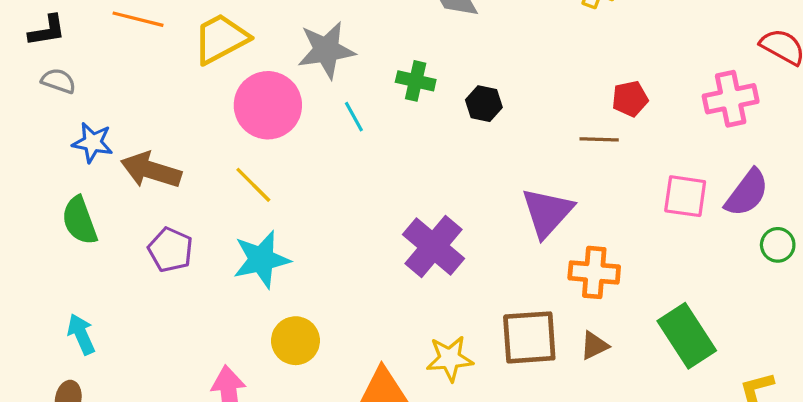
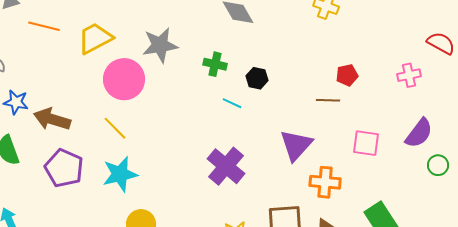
pink cross: (731, 99) -> (409, 75), size x0.7
cyan line: (354, 117) -> (232, 103), moved, turned -36
pink square: (685, 196) -> (366, 143), moved
purple pentagon: (170, 250) -> (64, 168), size x1.4

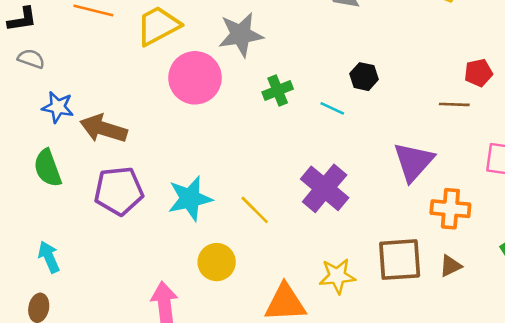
green cross: (215, 64) -> (278, 91), moved, turned -35
yellow line: (115, 128) -> (255, 210), moved
purple pentagon: (64, 168) -> (119, 191), turned -30

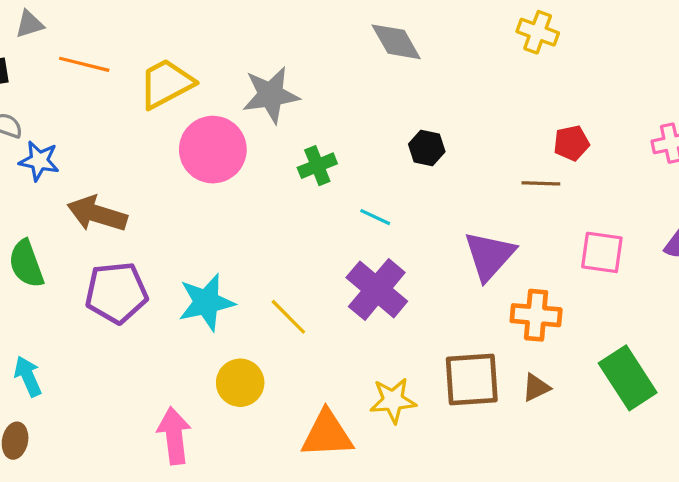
blue star: (58, 107) -> (39, 161), moved
cyan line: (332, 108) -> (375, 217), moved

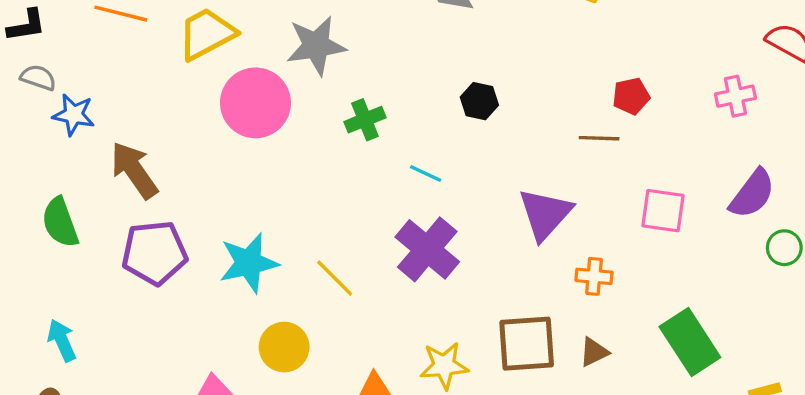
brown arrow: (97, 214) -> (134, 170), turned 38
orange cross: (536, 315) -> (594, 276), size x0.7

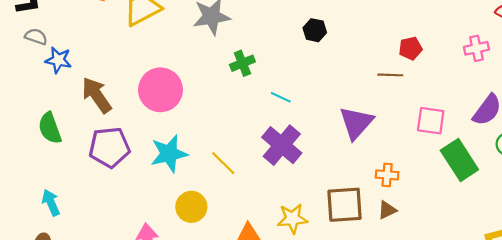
black hexagon: (479, 101) -> (315, 30), moved
pink circle: (255, 103) -> (160, 90), moved
orange cross: (594, 276) -> (387, 175), moved
green rectangle: (690, 342) -> (459, 160), moved

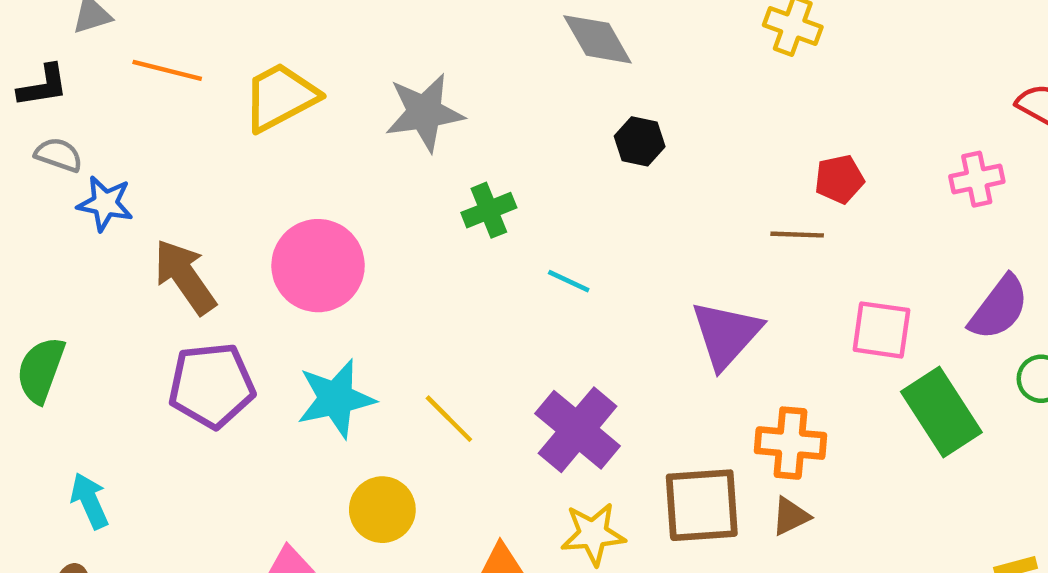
green semicircle: (50, 128) -> (41, 370), moved, turned 40
purple cross: (282, 145) -> (578, 430), moved
orange cross: (387, 175) -> (790, 443), size x1.4

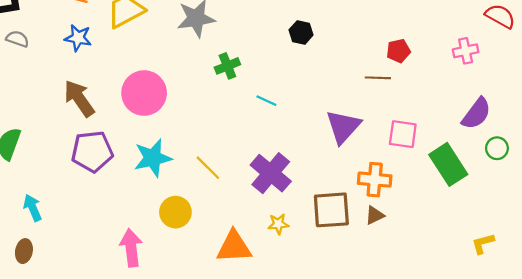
blue star: (105, 203) -> (78, 38), moved
pink square: (881, 330) -> (403, 134), moved
yellow star: (593, 534) -> (278, 224), size x0.7

